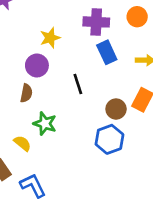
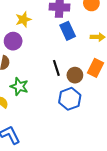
black line: (78, 84) -> (56, 68), moved

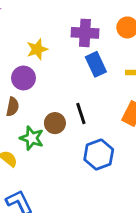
brown circle: (75, 75) -> (55, 123), moved

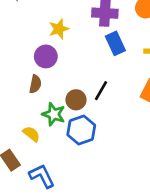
black line: (81, 114) -> (101, 91), turned 48
blue hexagon: (99, 155) -> (81, 130), moved

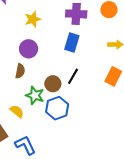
yellow star: (59, 29) -> (33, 19), moved
blue rectangle: (115, 43) -> (72, 42), moved, turned 42

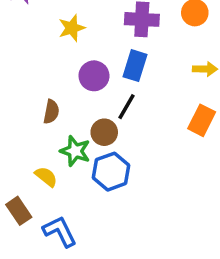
purple circle: (29, 49) -> (94, 76), moved
black line: (73, 76) -> (126, 107), moved

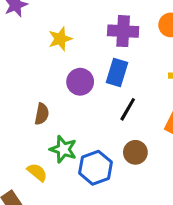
black line: (126, 107) -> (128, 109), moved
brown circle: (104, 132) -> (135, 152), moved

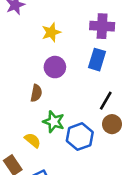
purple circle: (80, 82) -> (55, 67), moved
black line: (128, 109) -> (106, 101), moved

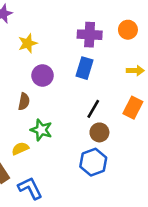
yellow star: (51, 32) -> (28, 43), moved
blue hexagon: (80, 137) -> (93, 162), moved
yellow semicircle: (33, 140) -> (20, 149), turned -63

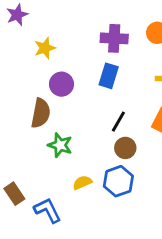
brown semicircle: (24, 101) -> (41, 113), size x1.5
yellow semicircle: (20, 149) -> (82, 183), moved

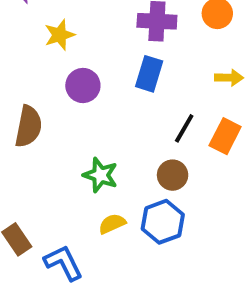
brown semicircle: (41, 113) -> (28, 126), moved
black line: (118, 122) -> (184, 128), moved
green star: (60, 145) -> (100, 175), moved

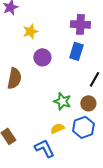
green star: (100, 175) -> (62, 101), moved
blue L-shape: (63, 263) -> (44, 148), moved

